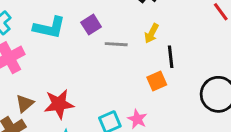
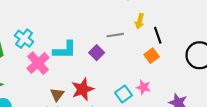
purple square: (91, 25) -> (97, 53), moved
cyan L-shape: (49, 28) -> (65, 50), moved

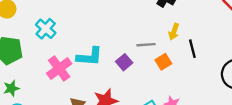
cyan cross: (24, 39) -> (46, 29), moved
orange square: (152, 56) -> (163, 62), moved

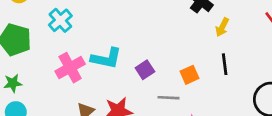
yellow arrow: (174, 32) -> (222, 27), moved
gray line: (146, 45) -> (169, 98), moved

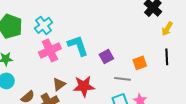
cyan cross: (60, 20) -> (44, 25), moved
cyan L-shape: (106, 58) -> (78, 46), turned -125

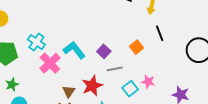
gray line: (123, 79) -> (115, 69), moved

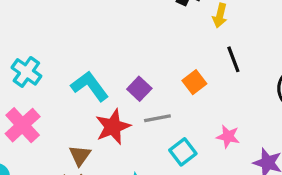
pink cross: (50, 63) -> (23, 125), moved
pink star: (148, 82) -> (228, 136), moved
red star: (92, 86) -> (113, 127), moved

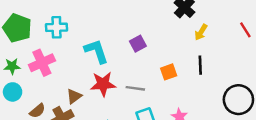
cyan cross: (26, 72) -> (56, 27), turned 35
purple square: (139, 89) -> (138, 44), moved

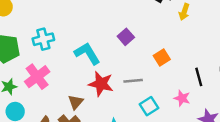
black line: (200, 65) -> (199, 77), moved
red star: (103, 84) -> (101, 84), turned 30

